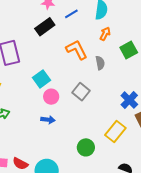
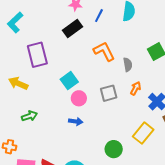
blue line: (71, 14) -> (99, 16), turned -32
orange arrow: (105, 34) -> (136, 88), moved
gray square: (81, 92) -> (109, 93), turned 36

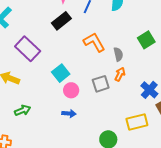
purple rectangle: (37, 55) -> (28, 49), turned -30
orange arrow: (136, 88) -> (120, 74), moved
yellow rectangle: (143, 133) -> (137, 122), turned 40

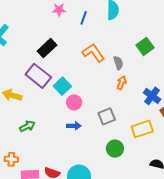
black rectangle: (61, 21) -> (47, 48), moved
purple rectangle: (28, 49) -> (38, 76), moved
gray square: (101, 84) -> (107, 116), moved

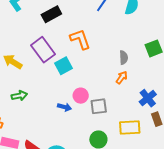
black rectangle: (47, 48) -> (51, 14), moved
orange L-shape: (93, 53) -> (80, 39), moved
pink circle: (74, 102) -> (81, 96), moved

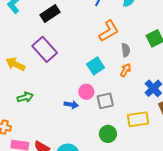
orange L-shape: (80, 39) -> (109, 31), moved, turned 85
cyan square: (63, 66) -> (96, 66), moved

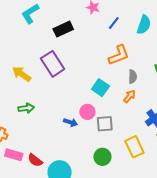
cyan square: (96, 66) -> (100, 88), turned -30
yellow rectangle: (138, 119) -> (134, 147), turned 65

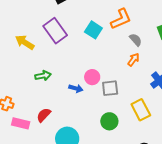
gray semicircle: (133, 77) -> (136, 40), turned -40
cyan square: (100, 88) -> (93, 30), moved
green arrow: (26, 108) -> (43, 76), moved
red semicircle: (35, 160) -> (44, 115), moved, turned 98

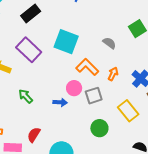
orange L-shape: (121, 19) -> (87, 67), moved, turned -100
cyan square: (93, 30) -> (66, 42), size x1.4
orange arrow: (133, 60) -> (113, 74), moved
green arrow: (43, 76) -> (26, 96), turned -112

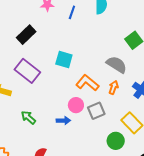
cyan square: (66, 42) -> (64, 60), size x0.7
gray semicircle: (109, 43) -> (117, 65), moved, size x1.5
green circle: (99, 128) -> (116, 141), moved

